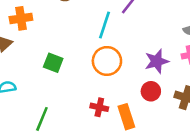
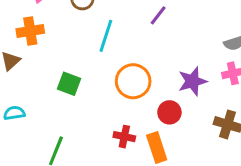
cyan line: (104, 25) -> (106, 36), moved
red circle: (151, 91) -> (169, 112), moved

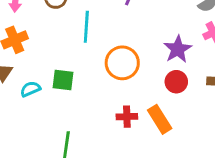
red circle: (169, 112) -> (176, 82), moved
cyan semicircle: (14, 113) -> (30, 89), moved

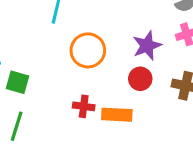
green square: (63, 80) -> (17, 82), moved
orange rectangle: (160, 119) -> (117, 115), turned -64

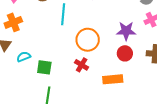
purple star: (147, 46) -> (126, 31), turned 30
red cross: (84, 106) -> (82, 65), moved, turned 32

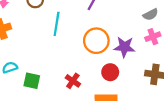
orange circle: (88, 40) -> (96, 41), moved
red circle: (125, 53) -> (110, 72), moved

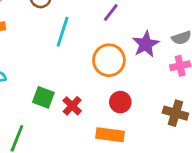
purple star: (124, 47) -> (146, 44), moved, turned 30
green square: (32, 81) -> (43, 97), moved

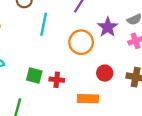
red circle: (120, 102) -> (105, 73), moved
red cross: (72, 106) -> (57, 80), turned -32

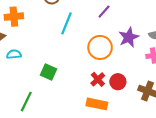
red cross: (57, 80) -> (98, 79), moved, turned 32

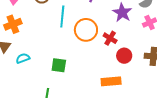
orange circle: (100, 47) -> (86, 30), moved
red cross: (98, 79) -> (110, 38), moved

